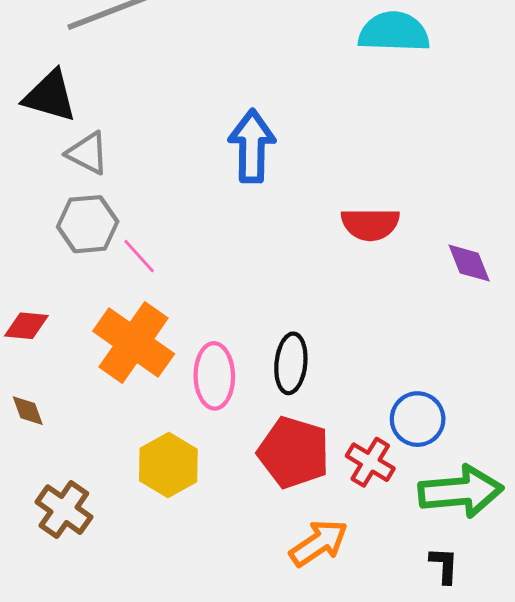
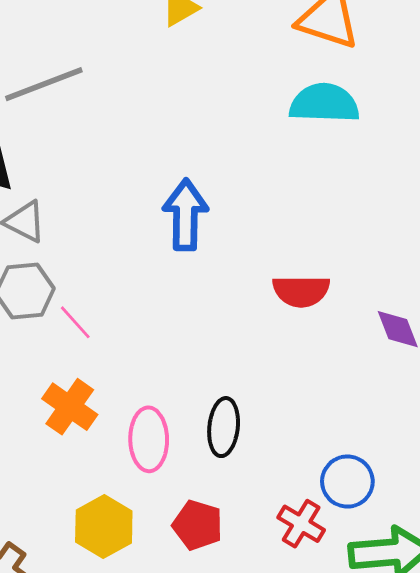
orange cross: (134, 342) -> (70, 407), size x0.7
red pentagon: (294, 452) -> (198, 525), moved, size x0.7

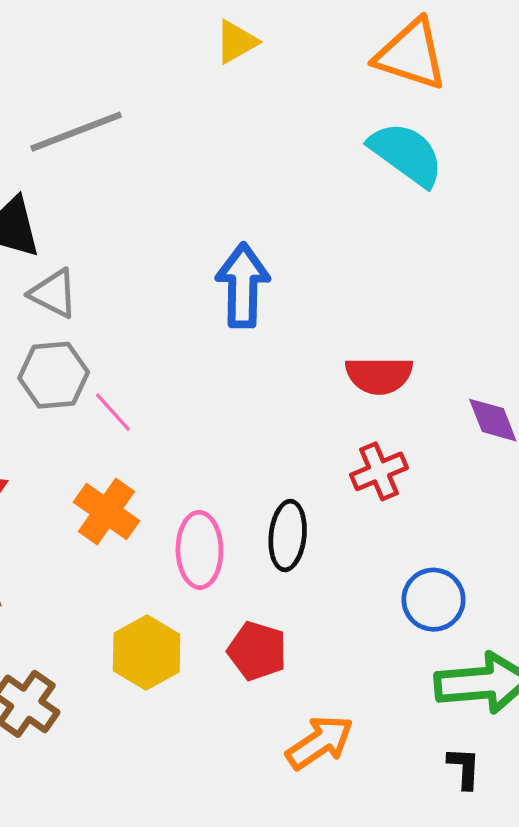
cyan semicircle: (324, 103) -> (406, 154), turned 34
red cross: (301, 524) -> (379, 471), moved, turned 36

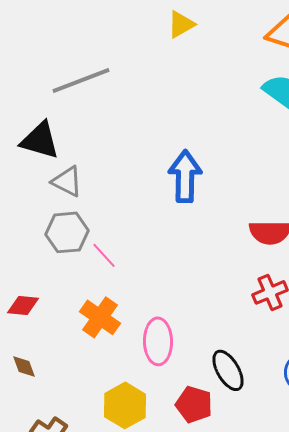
black ellipse: (288, 536) -> (228, 370), moved, turned -36

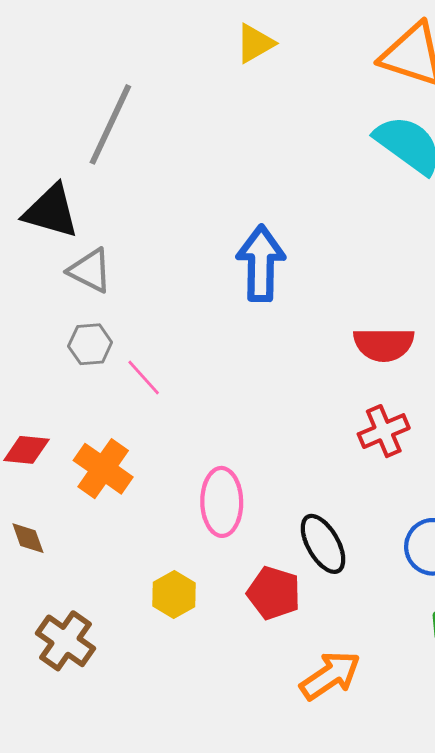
gray line: (81, 80) -> (110, 124), turned -44
gray hexagon: (67, 232) -> (90, 344), size x0.7
orange cross: (100, 317) -> (103, 469), moved
yellow hexagon: (125, 405) -> (174, 595), size x0.7

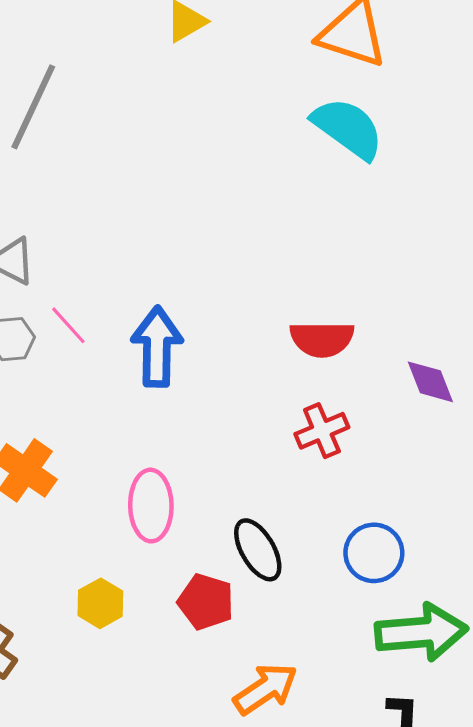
blue arrow: (261, 263) -> (157, 347), moved
pink line: (144, 378) -> (68, 325), moved

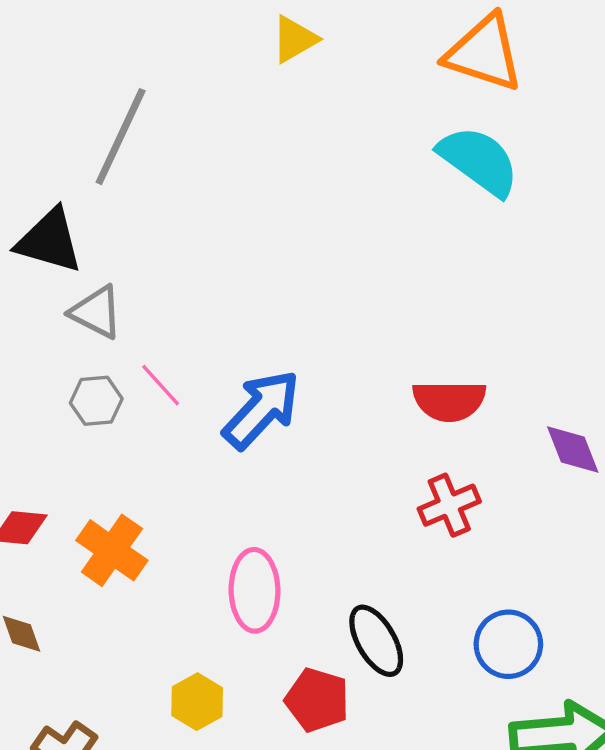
blue arrow: (157, 347) -> (261, 410), turned 42

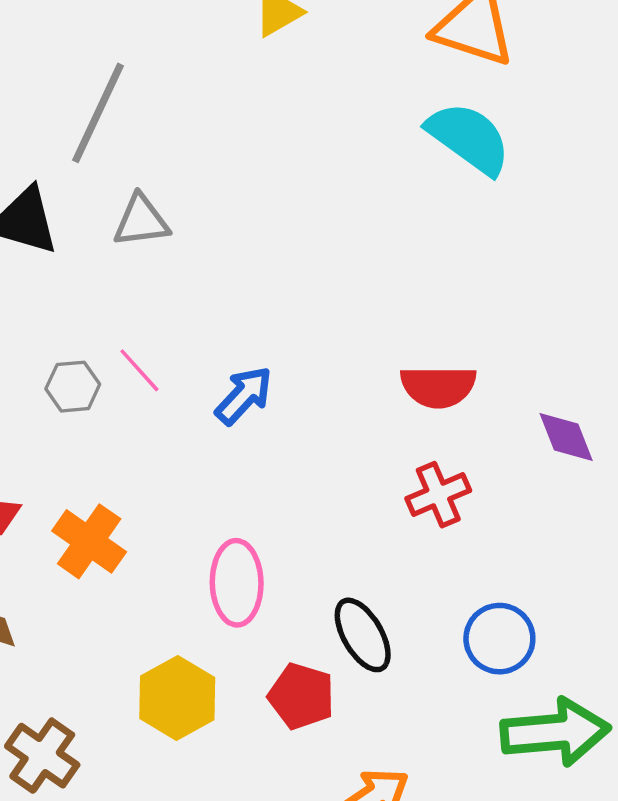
gray triangle: (96, 312) -> (141, 221), moved, turned -34
blue arrow: (261, 410) -> (244, 396), size x0.7
yellow hexagon: (197, 702) -> (177, 698), size x1.4

